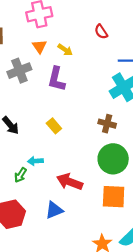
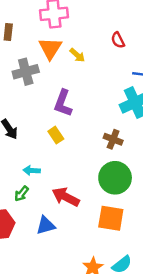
orange triangle: (39, 46) -> (50, 48), size x1.5
purple L-shape: (56, 79) -> (63, 103), moved
green arrow: (20, 175) -> (22, 194), moved

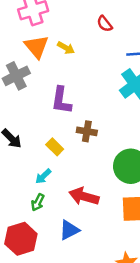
yellow rectangle: (56, 135) -> (55, 147), moved
brown cross: (113, 139) -> (87, 131), moved
cyan arrow: (32, 170) -> (43, 176), turned -35

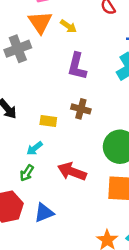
purple L-shape: (61, 100) -> (77, 66), moved
yellow rectangle: (55, 147) -> (48, 121), turned -42
blue triangle: (69, 230) -> (44, 213), moved

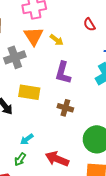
yellow rectangle: (48, 121) -> (29, 92), moved, size x1.5

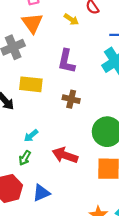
yellow arrow: (57, 40) -> (71, 19), moved

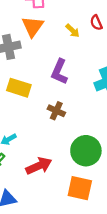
red arrow: (65, 155) -> (39, 166), turned 125

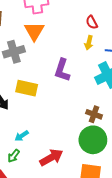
yellow arrow: (73, 31) -> (89, 43), moved, turned 64
brown cross: (56, 111) -> (94, 114), moved

